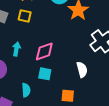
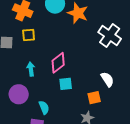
white semicircle: (82, 70) -> (107, 79), moved
cyan semicircle: (26, 90) -> (44, 107), moved

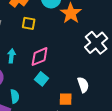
yellow square: (29, 35) -> (29, 23), moved
cyan square: (66, 84) -> (41, 79), turned 32

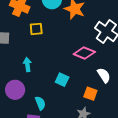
pink diamond: (40, 57) -> (84, 53), moved, turned 60
orange square: (66, 99) -> (90, 94), turned 32

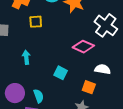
white semicircle: (104, 75) -> (103, 69), turned -49
purple circle: (15, 90) -> (15, 93), moved

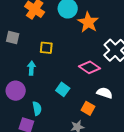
yellow square: (36, 22) -> (46, 48), moved
purple circle: (15, 93) -> (16, 91), moved

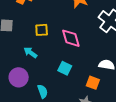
pink diamond: (90, 67) -> (71, 38), moved, turned 50
cyan arrow: (31, 68) -> (30, 53), turned -48

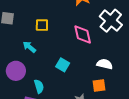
pink diamond: (71, 38) -> (83, 34), moved
orange square: (93, 83) -> (99, 85), moved, turned -32

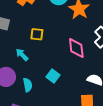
cyan semicircle: (39, 86) -> (28, 85), moved

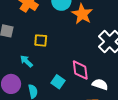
pink diamond: (76, 48) -> (80, 70), moved

